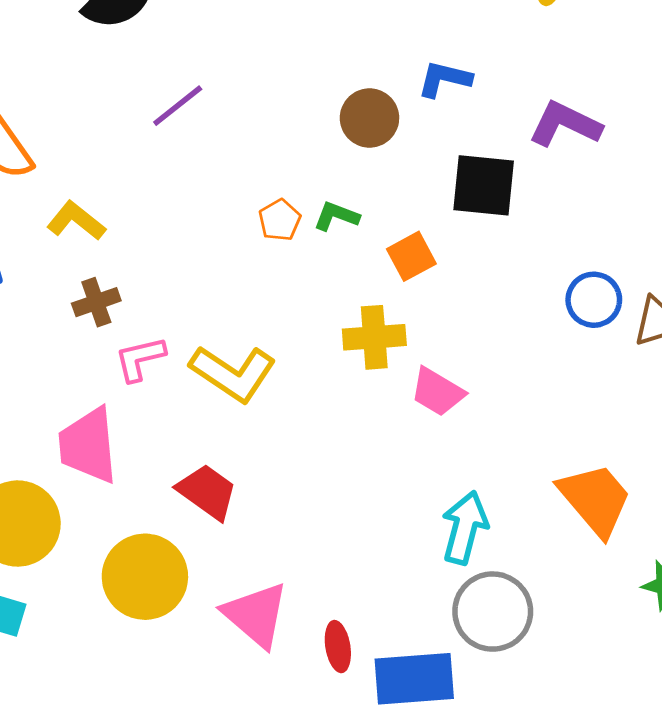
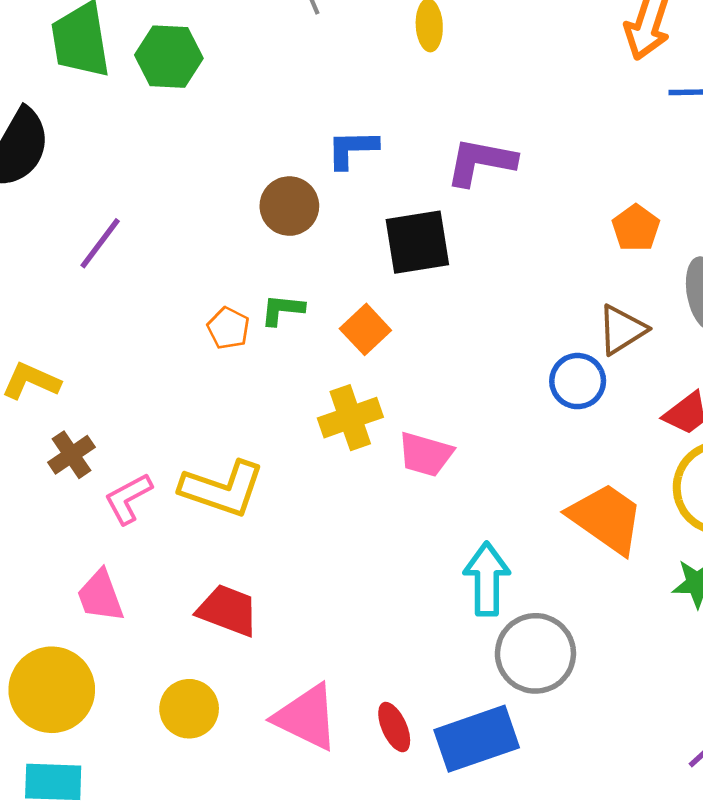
blue circle: (594, 300) -> (578, 381), moved
pink trapezoid: (88, 445) -> (100, 596), size x0.7
yellow circle: (145, 577) -> (189, 709), size x0.7

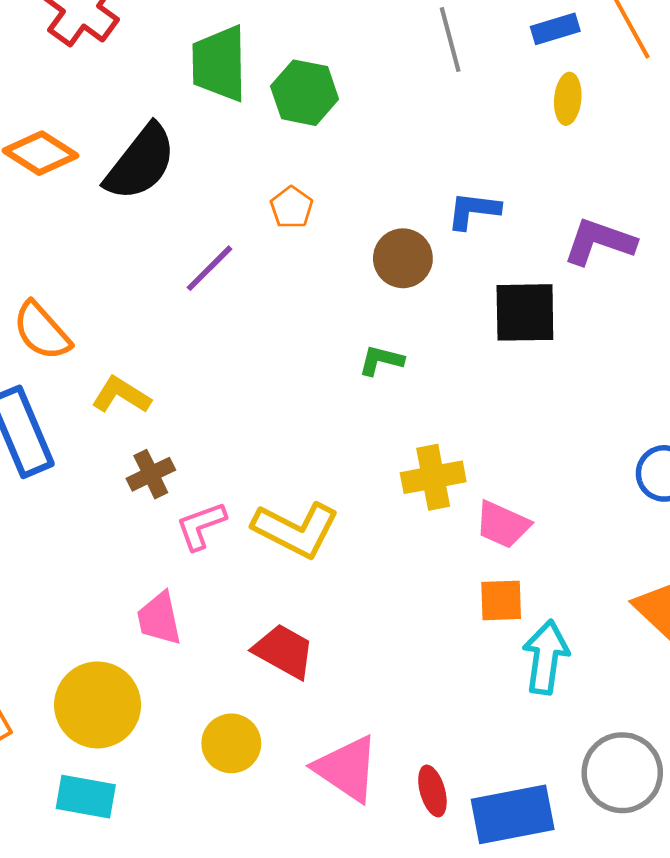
orange pentagon: (228, 328) -> (292, 207), moved
orange square: (365, 329) -> (501, 600), moved, turned 33
gray circle: (535, 653) -> (622, 773), moved

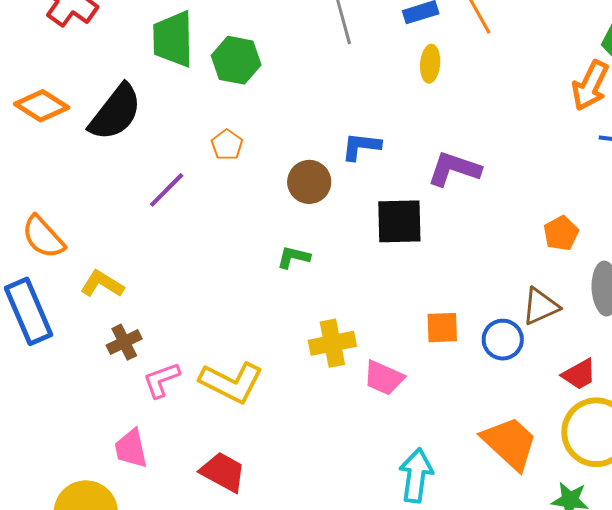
orange square: (501, 600) -> (442, 328), moved

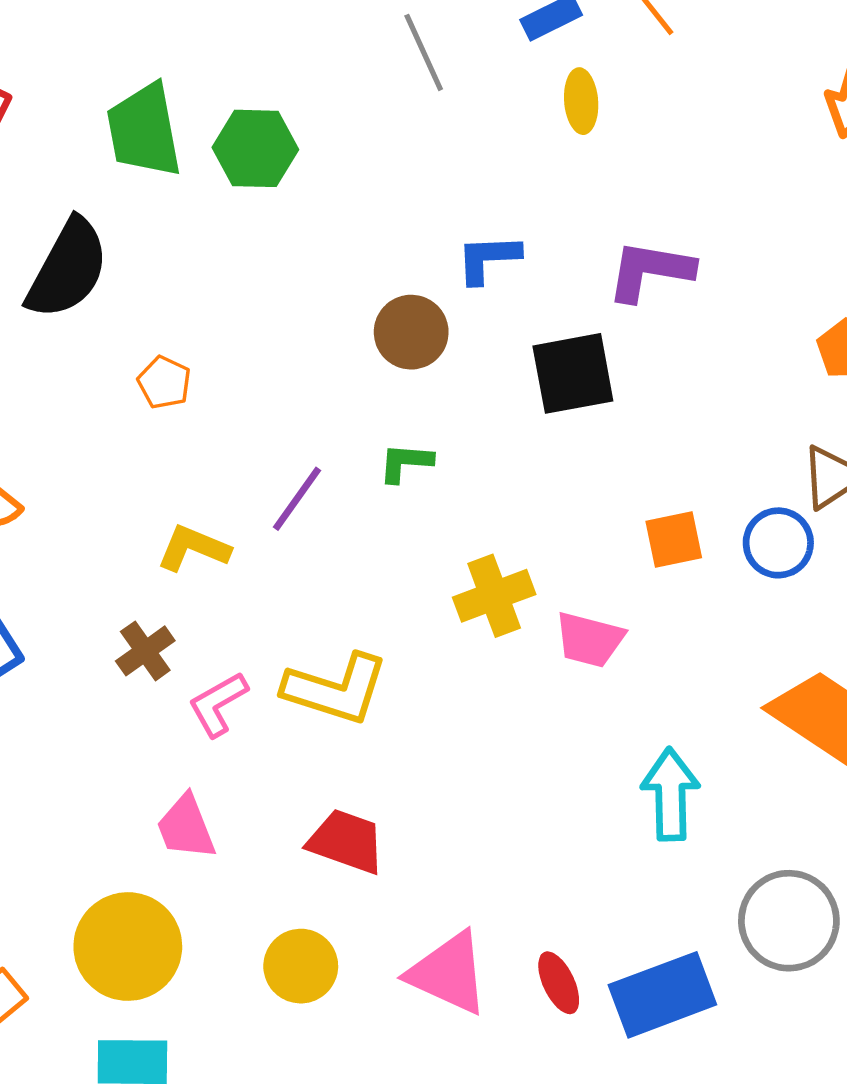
orange pentagon: (227, 145) -> (164, 382), moved
purple line: (167, 190) -> (297, 499), moved
yellow L-shape: (102, 284) -> (193, 548), moved

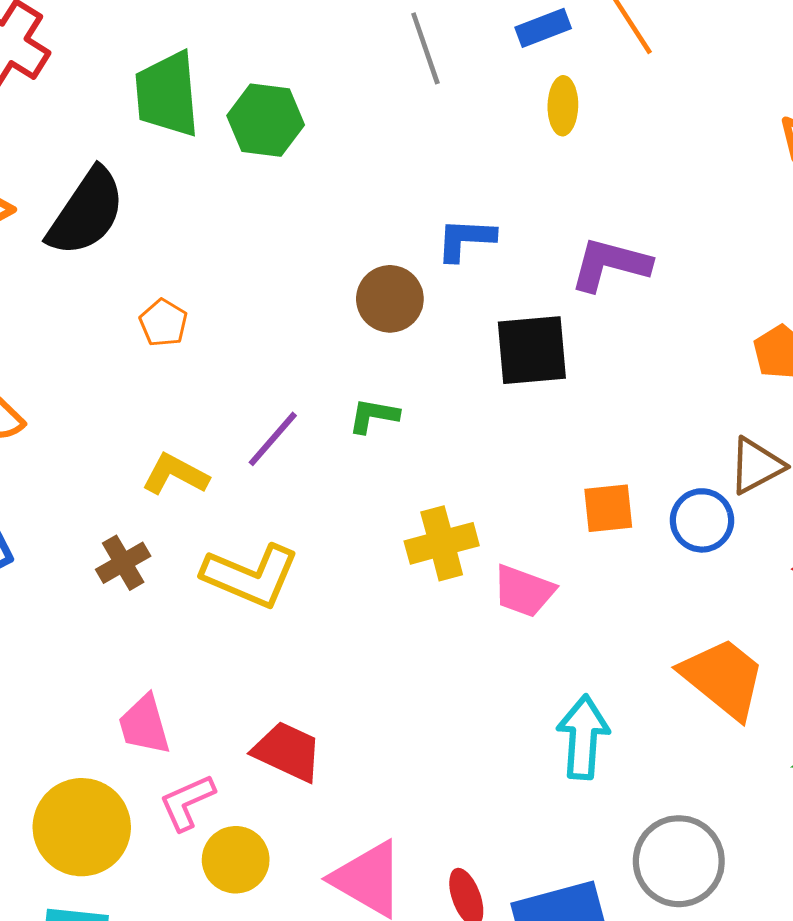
yellow L-shape: (336, 689) -> (251, 576), moved
pink L-shape: (218, 704) -> (187, 802), moved

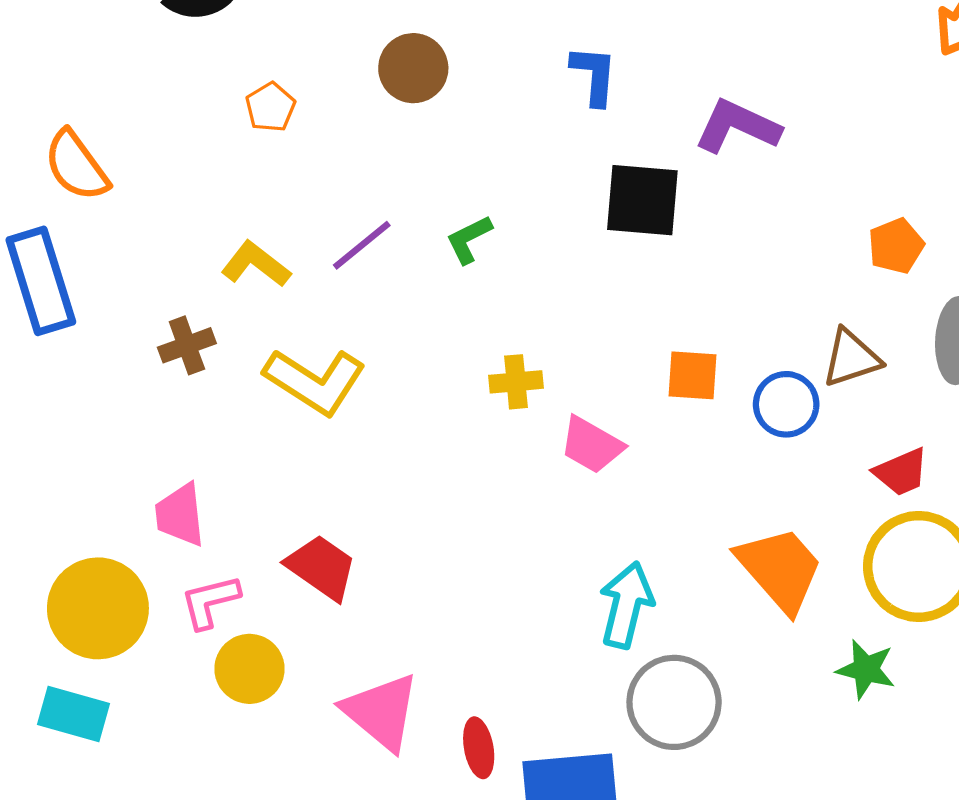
blue L-shape: (466, 239) -> (594, 75), turned 82
brown circle: (390, 299) -> (413, 68), moved
green L-shape: (374, 416) -> (469, 239), turned -46
yellow cross: (442, 543) -> (516, 382), size x0.7
gray circle: (679, 861) -> (674, 702), moved

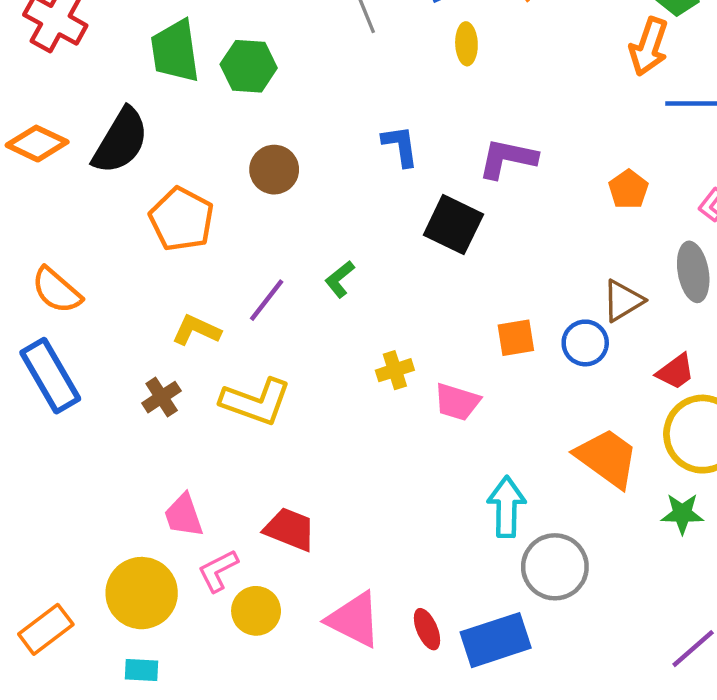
orange pentagon: (270, 107) -> (182, 219), size x1.8
black square: (642, 200) -> (453, 225), turned 34
orange pentagon: (896, 246) -> (628, 189), moved
cyan rectangle: (74, 714) -> (141, 670), size x0.7

